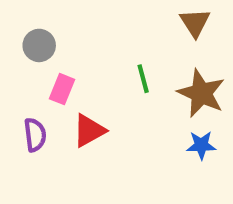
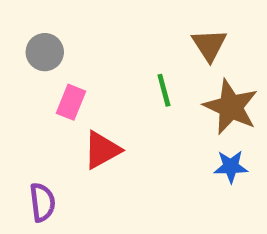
brown triangle: (195, 23) -> (209, 45), moved
purple semicircle: (35, 135) -> (42, 202), moved

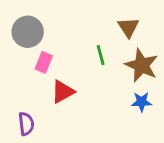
gray circle: (45, 52) -> (28, 32), size x1.4

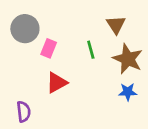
pink rectangle: (44, 62) -> (49, 48), moved

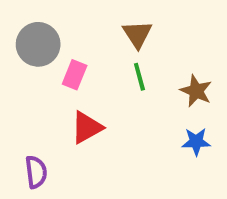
brown triangle: (116, 25) -> (137, 34), moved
brown star: (128, 59) -> (196, 91), size x0.7

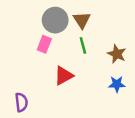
gray circle: (38, 44) -> (55, 20), moved
red triangle: (87, 127) -> (64, 76), moved

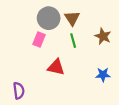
brown star: (117, 54) -> (103, 36), moved
red triangle: (64, 76) -> (56, 67), turned 42

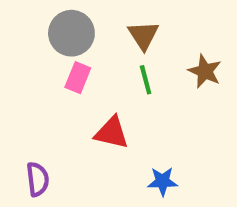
gray circle: (49, 18) -> (71, 33), moved
blue star: (103, 75) -> (162, 181), moved

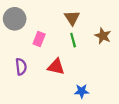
gray circle: (71, 33) -> (15, 19), moved
purple semicircle: (38, 179) -> (21, 67), moved

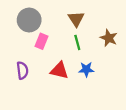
gray circle: (15, 19) -> (29, 20), moved
blue star: (82, 91) -> (86, 69), moved

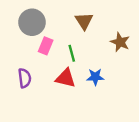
green line: (77, 42) -> (72, 53), moved

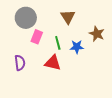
blue star: (95, 77) -> (77, 47), moved

